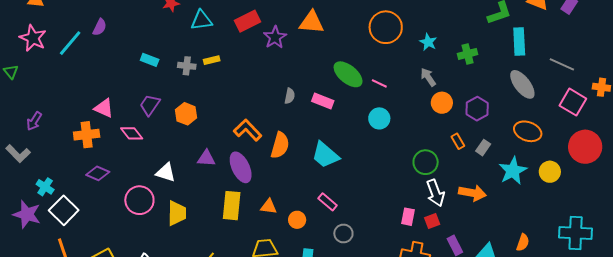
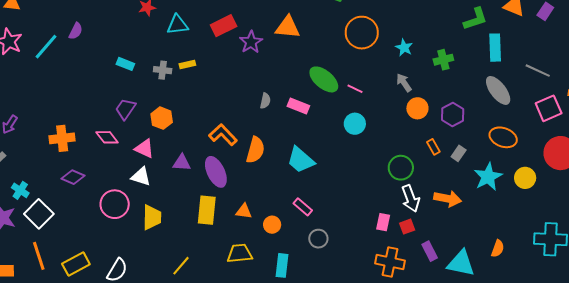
pink square: (573, 102) -> (549, 108), turned 36
pink triangle: (104, 108) -> (144, 149), moved

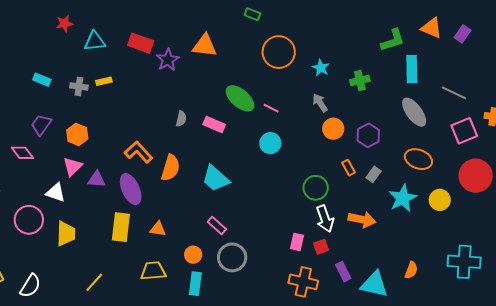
red rectangle: (224, 26) -> (141, 43), turned 45
pink triangle: (144, 149) -> (72, 166), moved, turned 50
orange circle: (272, 225) -> (193, 255), moved
gray circle: (318, 239) -> (232, 257), size x1.5

